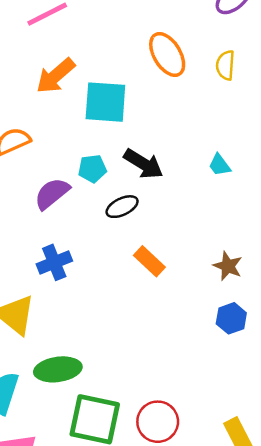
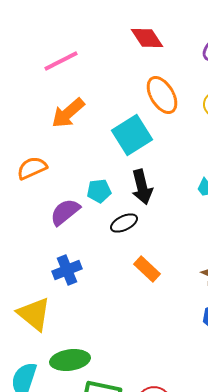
cyan square: (105, 102) -> (132, 135), moved, turned -36
black arrow: (143, 164) -> (142, 187), turned 44

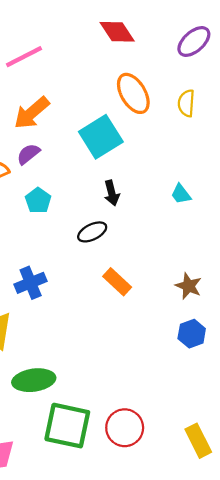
black arrow: (142, 187) -> (112, 193), size x0.7
cyan pentagon: (99, 191) -> (38, 201), moved, turned -30
purple semicircle: (65, 212) -> (28, 154), moved, size x0.7

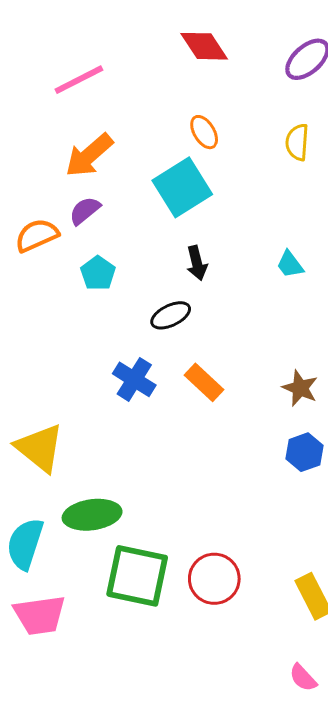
orange ellipse: (133, 93) -> (204, 132), moved, size x0.6
blue cross: (31, 283) -> (134, 379), moved, turned -36

